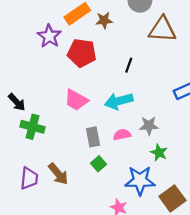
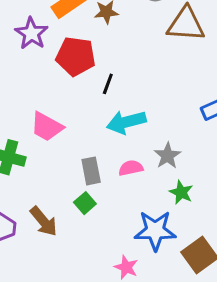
black line: (129, 65) -> (108, 84), moved
pink trapezoid: (76, 100) -> (47, 127), moved
gray star: (149, 126) -> (167, 156), turned -30
green square: (99, 164) -> (85, 203), moved

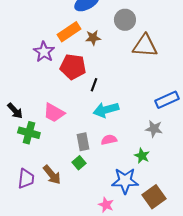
gray star: (167, 156) -> (154, 129), moved, turned -30

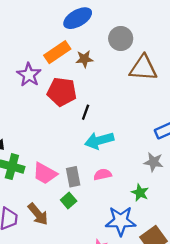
pink trapezoid: (54, 113) -> (45, 173), moved

